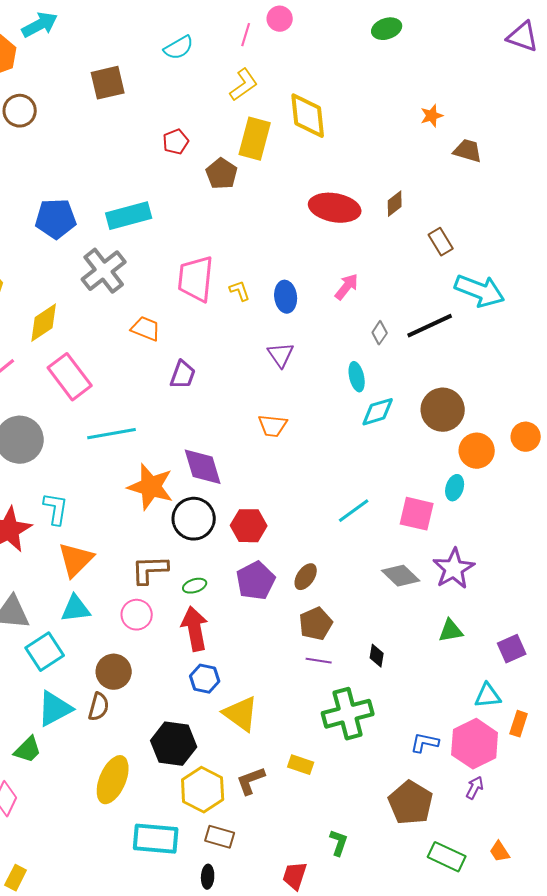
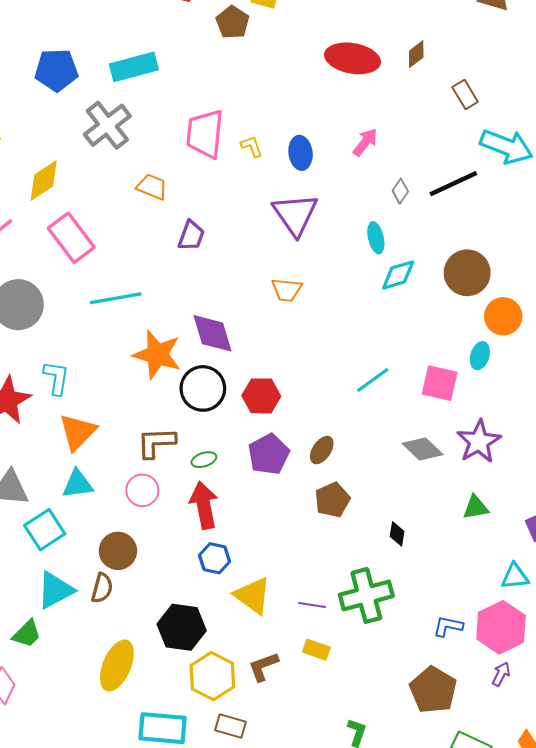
purple triangle: (281, 355) -> (295, 214), size x1.6
purple line: (319, 661) -> (312, 605), moved

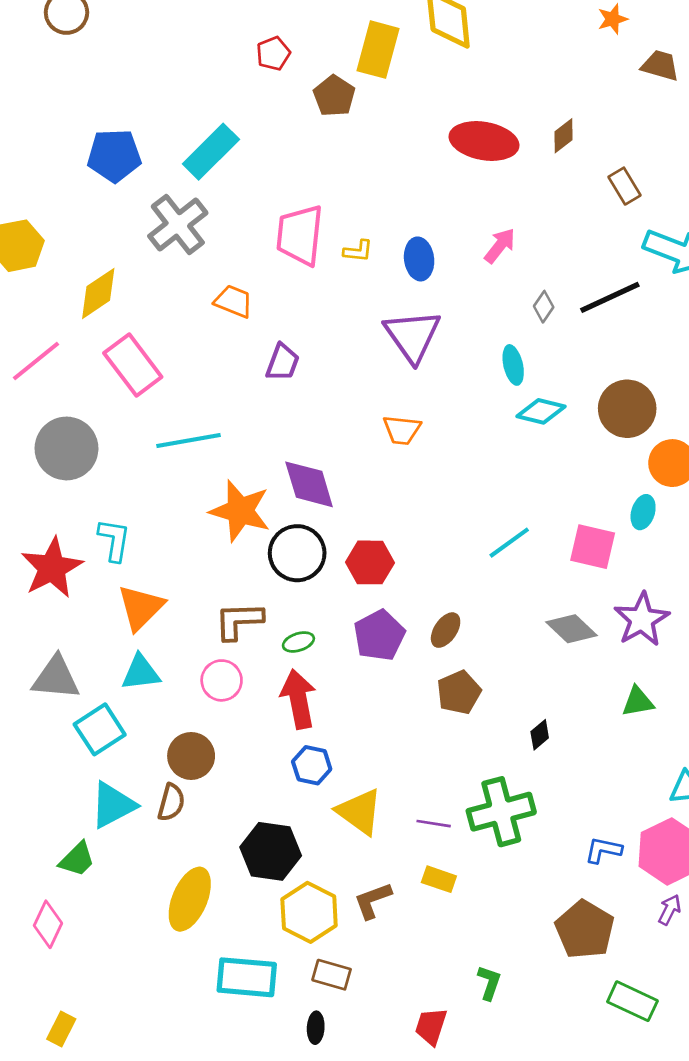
cyan rectangle: (134, 67) -> (211, 152), turned -30
yellow L-shape: (252, 146) -> (358, 251), turned 115
cyan diamond: (398, 275) -> (541, 411), turned 30
black diamond: (397, 534) -> (540, 735), turned 40

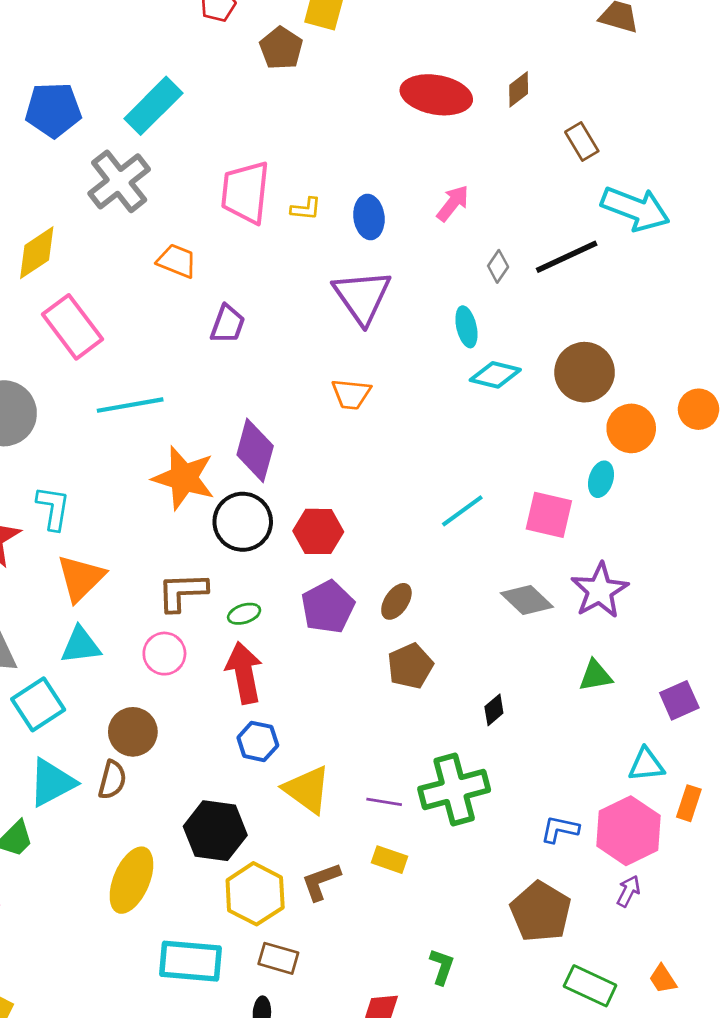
purple diamond: (309, 484) -> (255, 450), turned 32

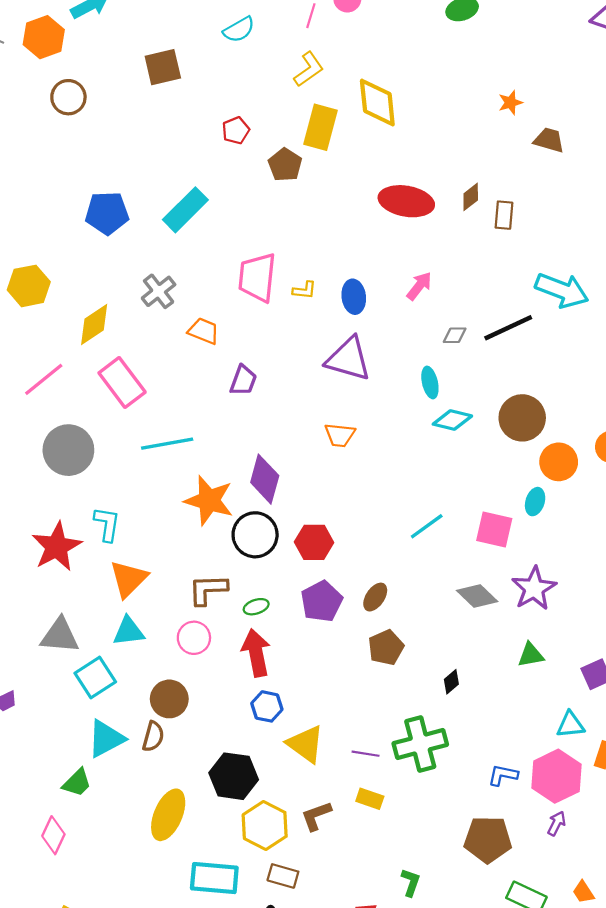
brown rectangle: (582, 141) -> (504, 215), moved, turned 36
gray cross: (119, 181) -> (159, 291), moved, size x0.7
gray diamond: (498, 266) -> (455, 335), turned 55
purple triangle: (362, 297) -> (348, 359), turned -39
brown pentagon: (541, 912) -> (488, 839), turned -30

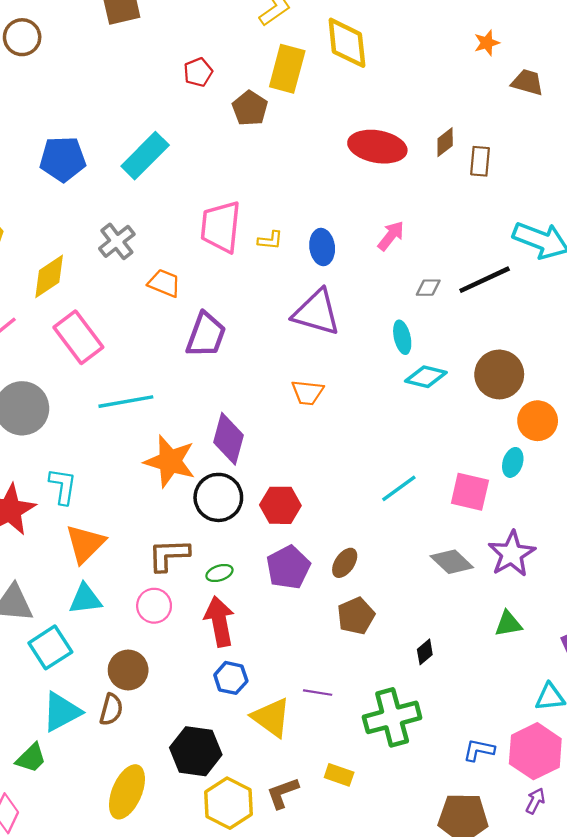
purple trapezoid: (243, 380) -> (206, 335), size x1.4
purple line: (366, 754) -> (318, 693), moved

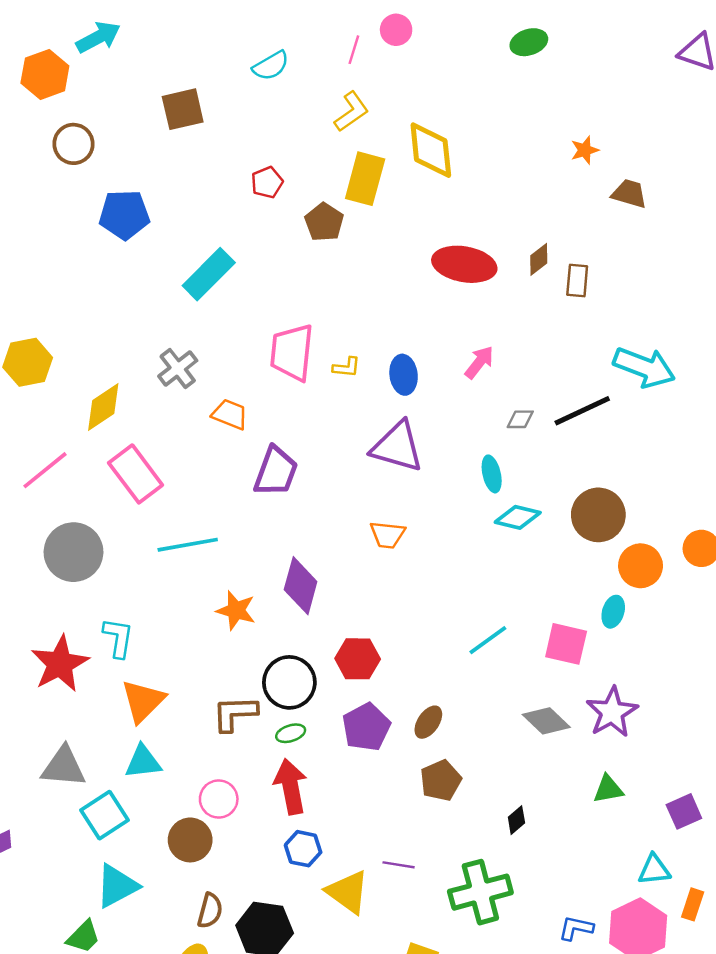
blue pentagon: (63, 159) -> (124, 215), moved
orange star: (170, 461) -> (236, 610), size x0.7
black circle: (218, 497) -> (289, 682), moved
pink circle: (154, 606) -> (219, 799), moved
brown semicircle: (111, 709) -> (210, 911), moved

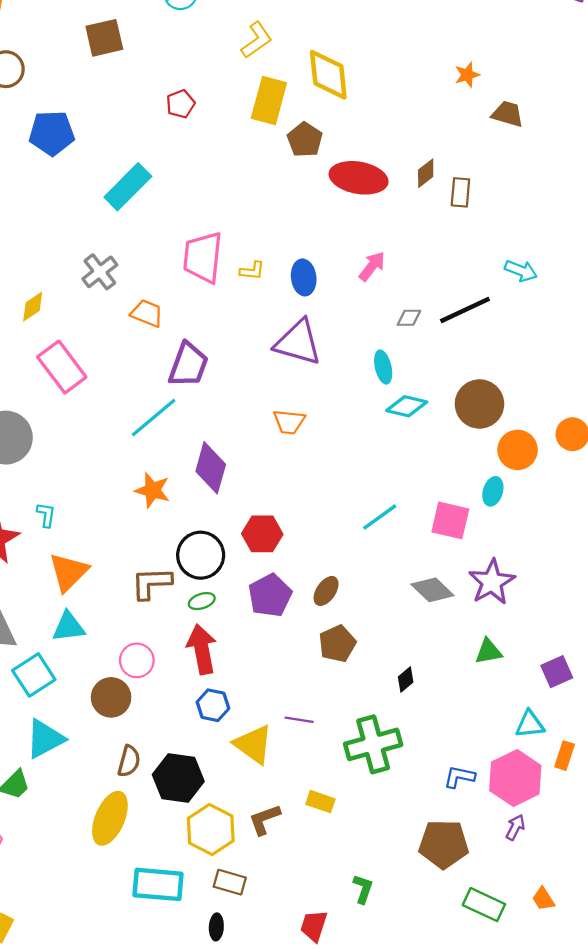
brown pentagon: (324, 222) -> (305, 140), moved
cyan arrow: (644, 367) -> (521, 271), size x0.6
yellow diamond: (103, 407) -> (33, 307), size x0.7
cyan line: (188, 545) -> (154, 417), moved, turned -30
cyan L-shape: (118, 638) -> (46, 515), size x0.7

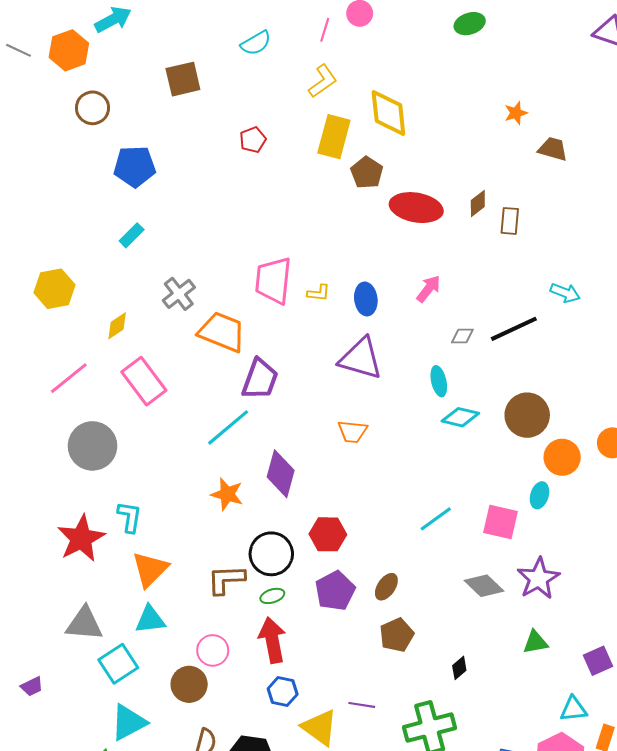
cyan rectangle: (128, 187) -> (132, 235), moved, size x0.6
orange trapezoid: (147, 313) -> (222, 332), size x1.6
cyan L-shape: (46, 515) -> (129, 517), size x1.4

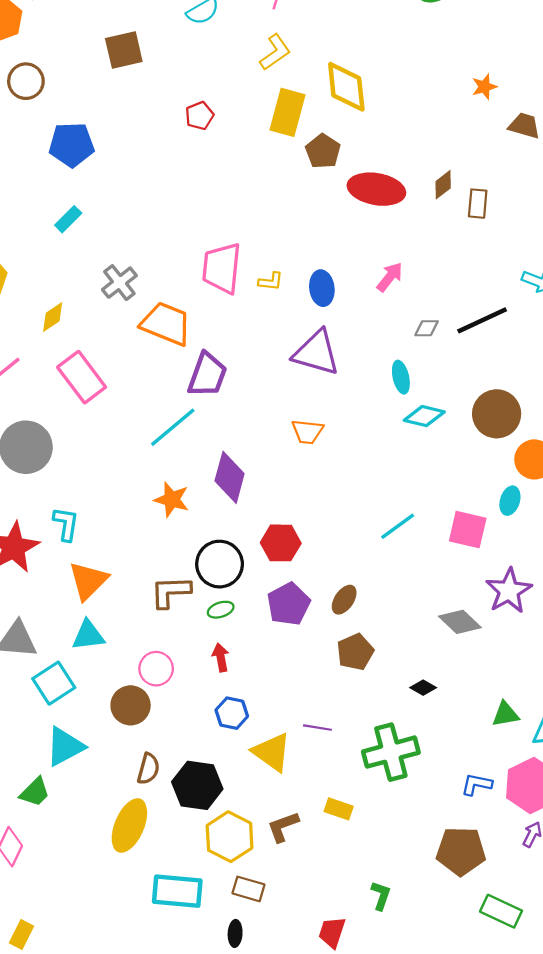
gray diamond: (484, 586) -> (460, 622), moved
red arrow: (272, 640) -> (221, 658), size x0.6
green triangle: (535, 642) -> (505, 714), moved
black diamond: (459, 668) -> (423, 688), turned 70

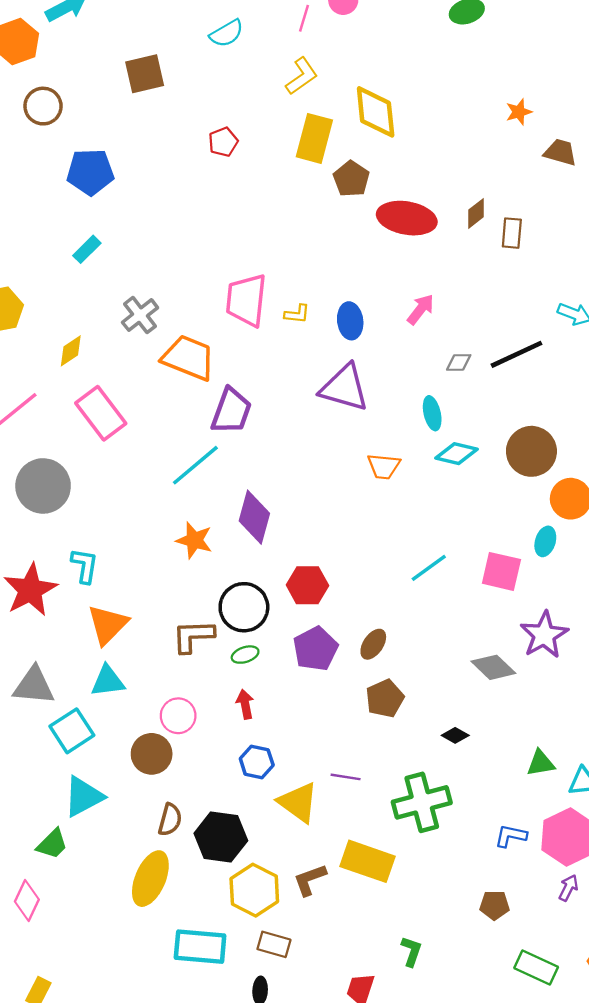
orange trapezoid: (307, 432) -> (384, 466), moved
yellow rectangle: (339, 809) -> (367, 861), size x1.8
brown pentagon: (461, 851) -> (495, 905), size x0.6

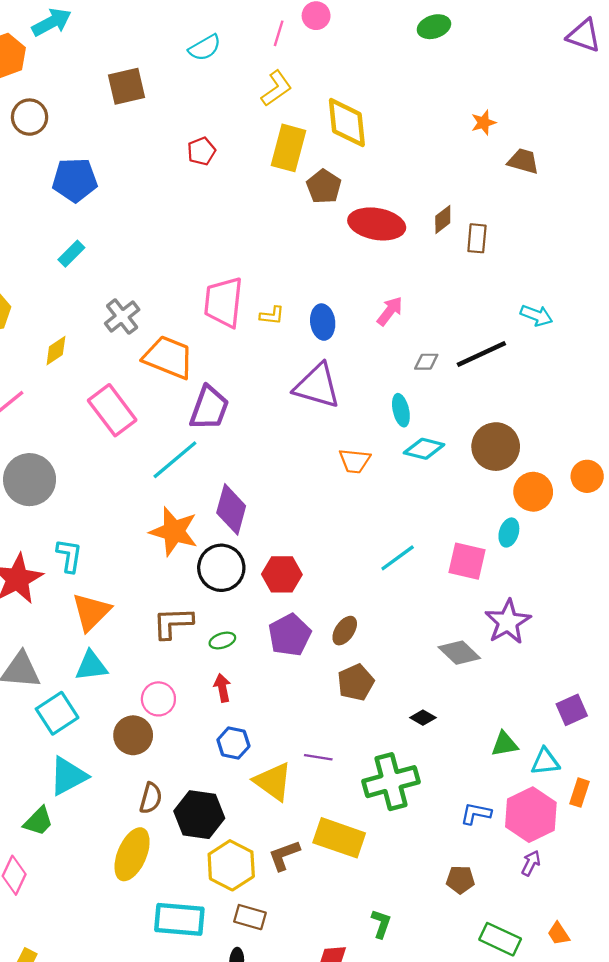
pink rectangle: (101, 413) -> (112, 410), moved
orange star: (194, 540) -> (174, 531), size x1.4
black circle: (244, 607) -> (221, 568), moved

